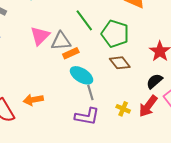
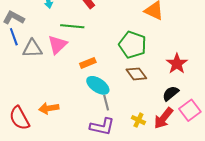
green line: (84, 20) -> (72, 26), moved, turned -50
gray triangle: (61, 41) -> (32, 49), moved

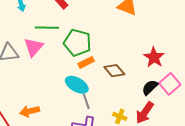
green pentagon: (133, 45) -> (77, 43), moved
orange rectangle: (88, 63) -> (86, 62), moved
pink square: (190, 110) -> (170, 84), moved

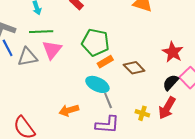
green line: (47, 28) -> (41, 32), moved
orange arrow: (30, 111) -> (69, 110), moved

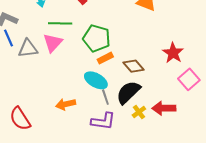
green line: (41, 32) -> (60, 23), moved
black semicircle: (171, 82) -> (128, 92), moved, size x1.5
red arrow: (167, 108) -> (164, 108), turned 55
yellow cross: (142, 113) -> (139, 112), turned 32

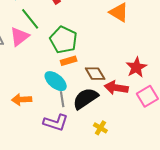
green line: (60, 23) -> (30, 19), turned 40
red arrow: (164, 108) -> (116, 88), moved
yellow cross: (139, 112) -> (100, 128), moved, turned -32

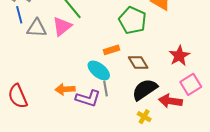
green pentagon: (63, 40) -> (132, 20), moved
red arrow: (116, 88) -> (170, 101), moved
black semicircle: (85, 98) -> (145, 90), moved
purple L-shape: (56, 123) -> (88, 98), moved

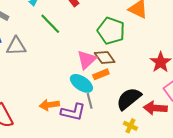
pink triangle: (62, 26) -> (87, 60), moved
orange rectangle: (111, 50) -> (101, 74), moved
brown diamond: (138, 62) -> (105, 57), moved

